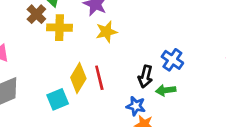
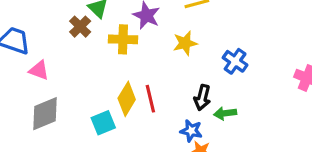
yellow cross: (59, 28) -> (123, 39), moved
yellow star: (106, 32) -> (185, 43), moved
blue cross: (172, 60) -> (235, 61), moved

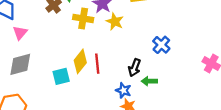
yellow star: (185, 43) -> (115, 22), moved, turned 30
pink triangle: (39, 70) -> (20, 33), turned 42

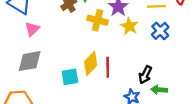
blue cross: (161, 45) -> (160, 31), moved

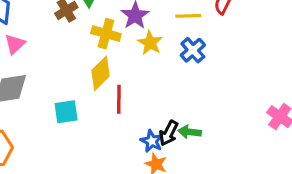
yellow diamond: (91, 64) -> (100, 73), moved
black arrow: (145, 75) -> (169, 133), moved

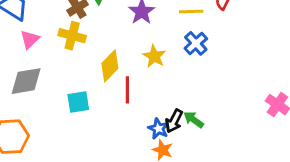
yellow cross: (106, 34) -> (72, 36), moved
yellow star: (150, 43) -> (154, 56), moved
green arrow: (190, 132) -> (194, 120), turned 30

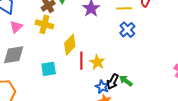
yellow star: (154, 56) -> (97, 62), moved

